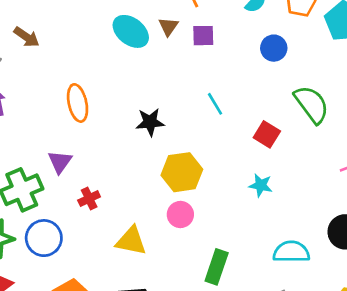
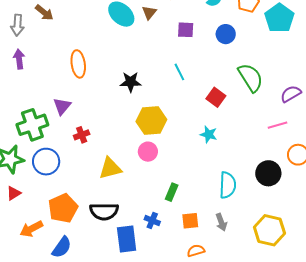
purple square: (203, 36) -> (186, 30), moved
yellow triangle: (131, 241) -> (110, 168), turned -30
cyan semicircle: (291, 252) -> (228, 185), turned 88
green rectangle: (217, 267) -> (172, 192), size x0.7

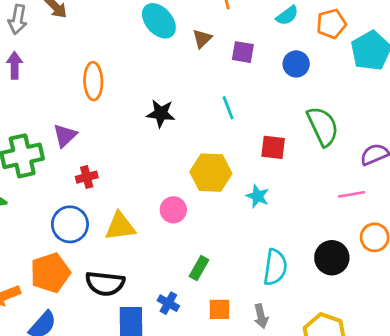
brown triangle: (149, 13) -> (202, 39), moved
red square: (216, 97) -> (273, 147), turned -36
yellow hexagon: (151, 121) -> (211, 173), moved
blue circle: (46, 162) -> (70, 224), moved

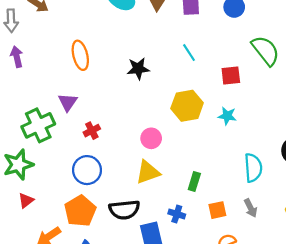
pink circle: (173, 210) -> (151, 138), moved
yellow triangle: (120, 226) -> (148, 172), moved

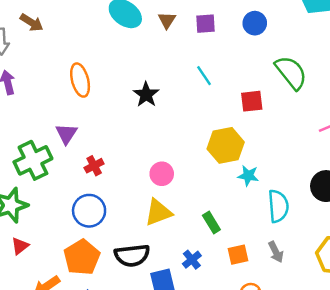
black star: (138, 69) -> (146, 95), turned -30
yellow hexagon: (187, 106) -> (226, 145), moved
cyan star: (227, 116) -> (248, 176), moved
green rectangle: (194, 182) -> (211, 222), turned -48
blue cross: (177, 214) -> (192, 260), turned 35

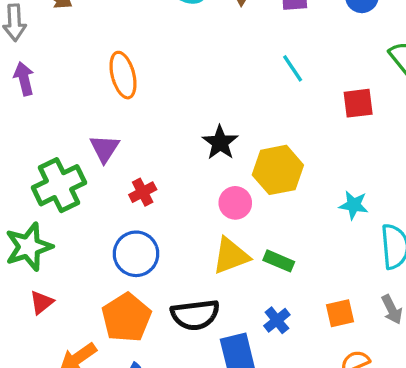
black star: (146, 95) -> (220, 143), moved
yellow hexagon: (226, 145) -> (278, 170), moved
green rectangle: (211, 222) -> (279, 261), moved, turned -35

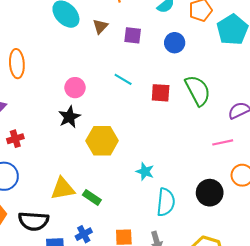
cyan line: (293, 68) -> (123, 79), turned -36
red square: (358, 103) -> (161, 93), moved
pink circle: (235, 203) -> (75, 88), moved

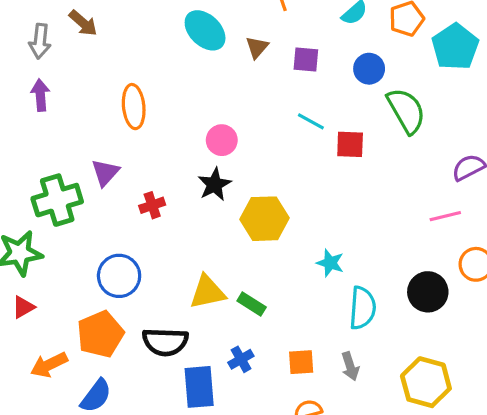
cyan line: (123, 79) -> (311, 121), moved
green semicircle: (198, 90) -> (406, 111), moved
red cross: (15, 139) -> (152, 205), moved

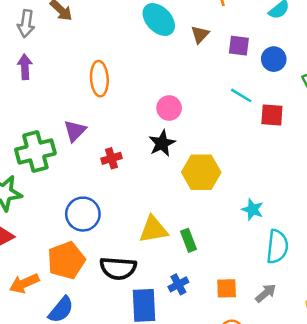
blue circle: (369, 69) -> (274, 59), moved
green rectangle: (252, 304) -> (188, 240), turned 35
gray arrow: (350, 366) -> (266, 293), turned -115

